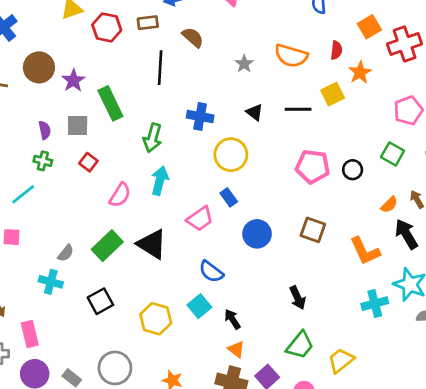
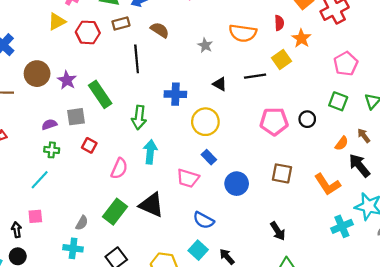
purple semicircle: (45, 130) -> (49, 124), turned -88
pink trapezoid: (200, 219) -> (188, 178), turned 60

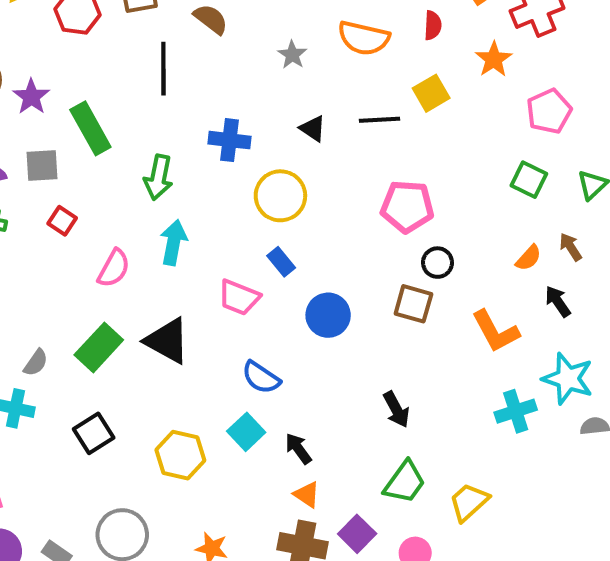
orange star: (301, 38) -> (494, 59), moved
black circle: (307, 119) -> (437, 263), moved
black arrow: (359, 165) -> (558, 301), size x0.7

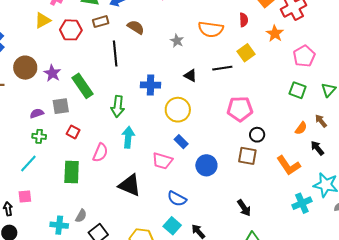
green rectangle: (99, 347) -> (72, 172), moved, turned -35
gray semicircle: (36, 363) -> (81, 216), moved

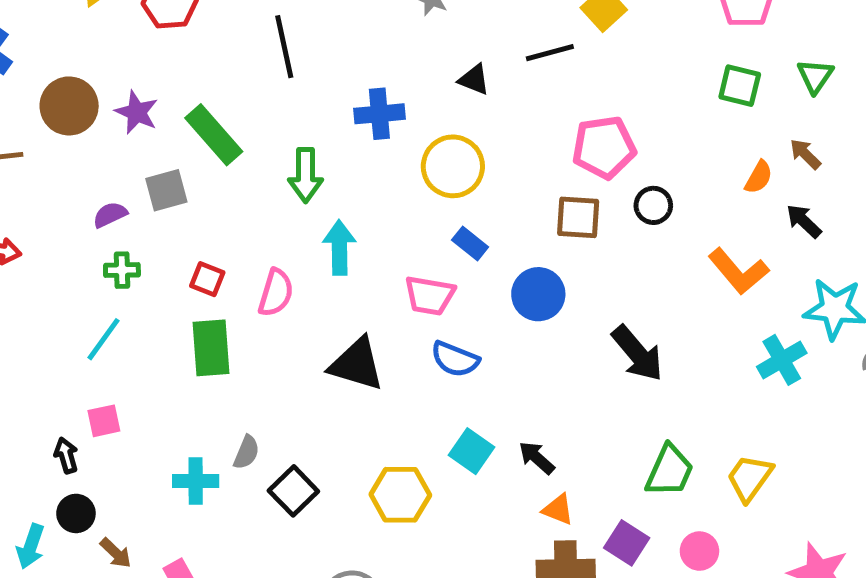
red square: (73, 132) -> (207, 279), moved
brown square: (247, 156) -> (578, 217), moved
blue semicircle: (177, 199) -> (455, 359), moved
black arrow: (244, 208) -> (637, 353), moved, size x1.4

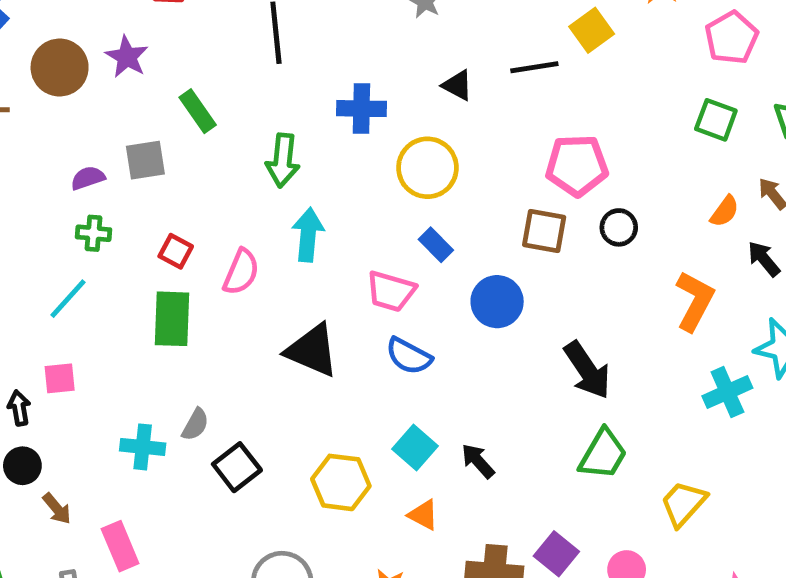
purple star: (137, 112) -> (127, 57), moved
green rectangle: (214, 135) -> (198, 111), size x0.7
orange L-shape: (738, 271) -> (695, 301), turned -118
green trapezoid: (670, 471) -> (603, 454), moved
orange triangle: (558, 509) -> (423, 515), moved

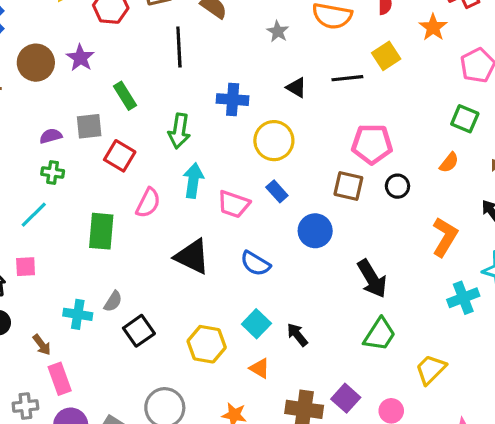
orange semicircle: (725, 211) -> (449, 163), moved
red square: (176, 251) -> (120, 156), moved, size x1.4
pink trapezoid: (391, 291) -> (234, 204), moved
brown arrow: (57, 509) -> (42, 345), moved

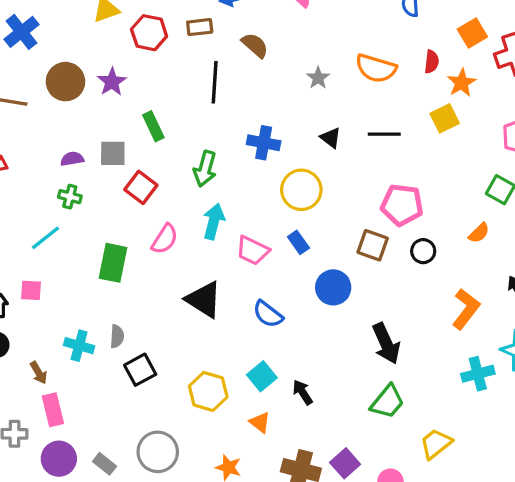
orange star: (433, 27) -> (462, 83), moved
yellow square: (386, 56) -> (445, 118), moved
gray semicircle: (113, 301) -> (117, 336), turned -35

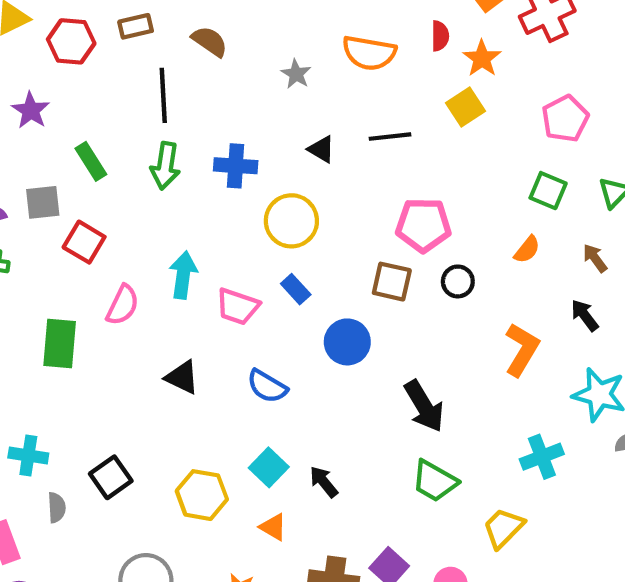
green arrow: (205, 169) -> (165, 166), moved
black triangle: (204, 300) -> (182, 377), size x0.7
gray semicircle: (117, 336) -> (57, 508), moved
cyan cross: (478, 374) -> (542, 457), moved
green trapezoid: (387, 402) -> (435, 481), turned 87

